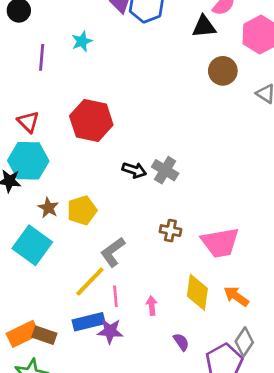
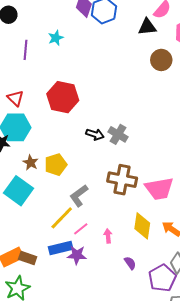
brown cross: (170, 231) -> (122, 180), size x1.8
pink line: (115, 296) -> (81, 229), turned 56

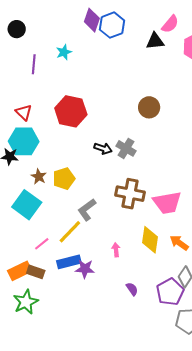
brown circle: (161, 60) -> (149, 107), moved
pink line: (81, 229) -> (42, 244), moved
purple semicircle: (130, 263) -> (132, 289), moved

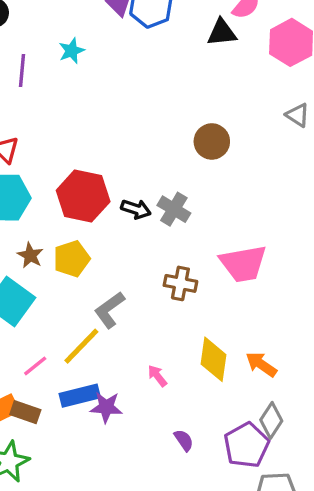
red hexagon: (71, 111) -> (83, 196), moved
brown cross: (130, 194) -> (180, 283), size x0.7
pink trapezoid: (167, 203) -> (243, 264), moved
pink arrow: (116, 250) -> (157, 376), turned -32

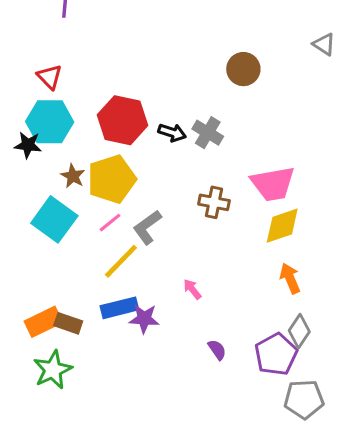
yellow pentagon: (72, 259) -> (112, 179), size x1.4
yellow diamond: (213, 359) -> (282, 226), moved, turned 63
orange arrow: (261, 364) -> (290, 278), turned 32
pink line: (35, 366) -> (110, 223), moved

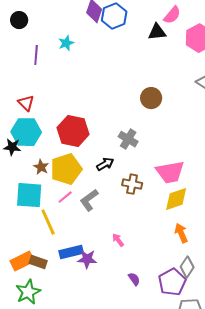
black arrow: (172, 133) -> (105, 164), moved, turned -48
cyan square: (54, 219) -> (29, 195), turned -32
yellow line: (121, 261) -> (48, 222), moved, turned -68

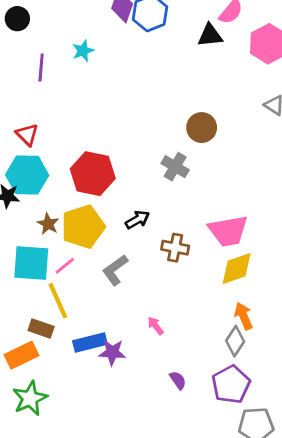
gray cross: (128, 139) -> (175, 167), moved
pink line: (65, 197) -> (65, 266), moved
brown rectangle: (38, 262) -> (41, 329), moved
gray diamond: (187, 267) -> (235, 341), moved

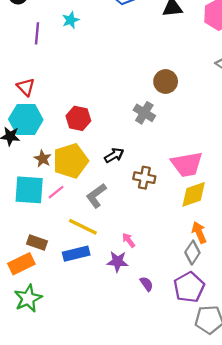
red hexagon: (93, 174) -> (78, 118), size x0.7
yellow line: (58, 301) -> (83, 227), moved, turned -40
purple star: (112, 352) -> (118, 262), moved

